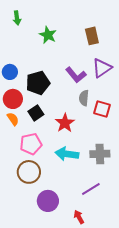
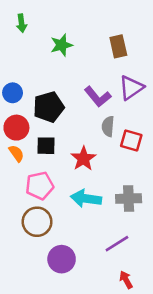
green star: (48, 35) -> (62, 45), turned 30
black square: (36, 113) -> (46, 146), turned 35
red arrow: (79, 217) -> (126, 280), moved

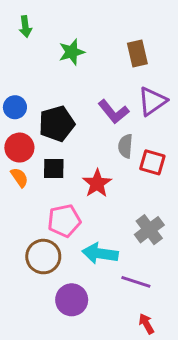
pink pentagon: (40, 186) -> (64, 221), moved
cyan arrow: (86, 199) -> (100, 254), moved
gray cross: (129, 199) -> (149, 230), turned -35
purple line: (117, 244) -> (136, 282), turned 50

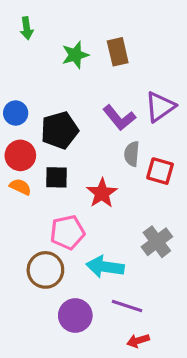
brown rectangle: (137, 53) -> (118, 52), moved
orange semicircle: (19, 177) -> (20, 187), turned -30
purple line: (136, 282) -> (127, 306), moved
red arrow: (146, 324) -> (138, 341), moved, turned -78

